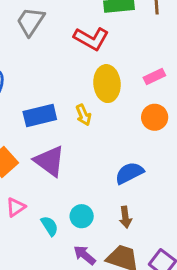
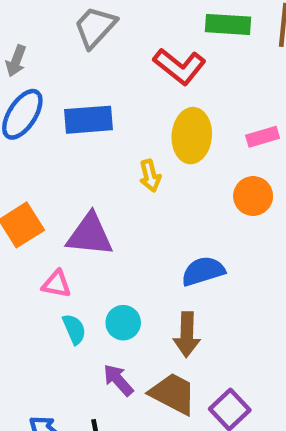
blue rectangle: (40, 115) -> (88, 120), moved
purple triangle: (50, 161) -> (90, 235), turned -40
pink triangle: (16, 207) -> (56, 284), moved, turned 36
brown arrow: (125, 217) -> (187, 335), size x1.4

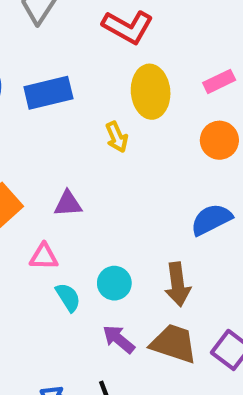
purple triangle: (90, 235) -> (68, 204), size x0.6
blue semicircle: (203, 271) -> (211, 219), moved

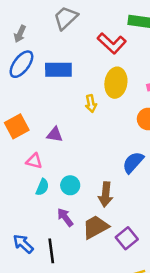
blue semicircle: (211, 219) -> (133, 162), turned -35
cyan semicircle: (68, 297) -> (42, 187), turned 42
brown trapezoid: (174, 344) -> (95, 227), turned -60

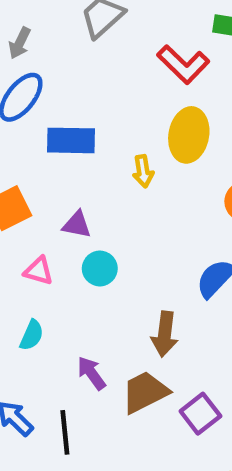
blue rectangle: (58, 70) -> (71, 140), moved
cyan circle: (70, 185) -> (100, 268), moved
cyan semicircle: (42, 187) -> (32, 335), moved

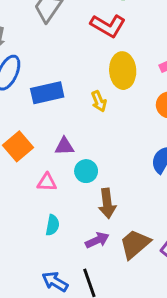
brown arrow: (165, 334) -> (107, 203), moved
purple arrow: (91, 373) -> (97, 240), turned 115

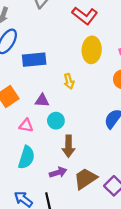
yellow arrow: (99, 101) -> (69, 81), moved
cyan semicircle: (52, 225) -> (26, 157), size x1.5

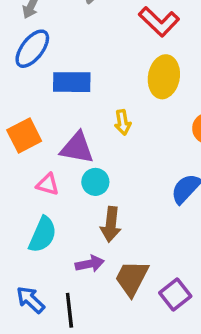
purple triangle: (42, 101) -> (77, 148), size x1.5
brown trapezoid: (85, 179) -> (132, 278), turned -35

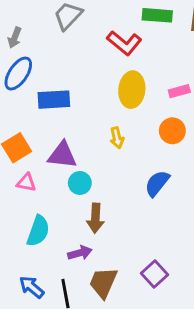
yellow arrow: (123, 122) -> (117, 138), moved
pink triangle: (48, 184) -> (26, 183), moved
brown trapezoid: (132, 278) -> (103, 283), moved

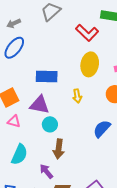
gray arrow: (15, 38) -> (14, 23), turned 40
blue rectangle: (54, 100) -> (47, 76), moved
purple arrow: (80, 253) -> (46, 171), turned -119

